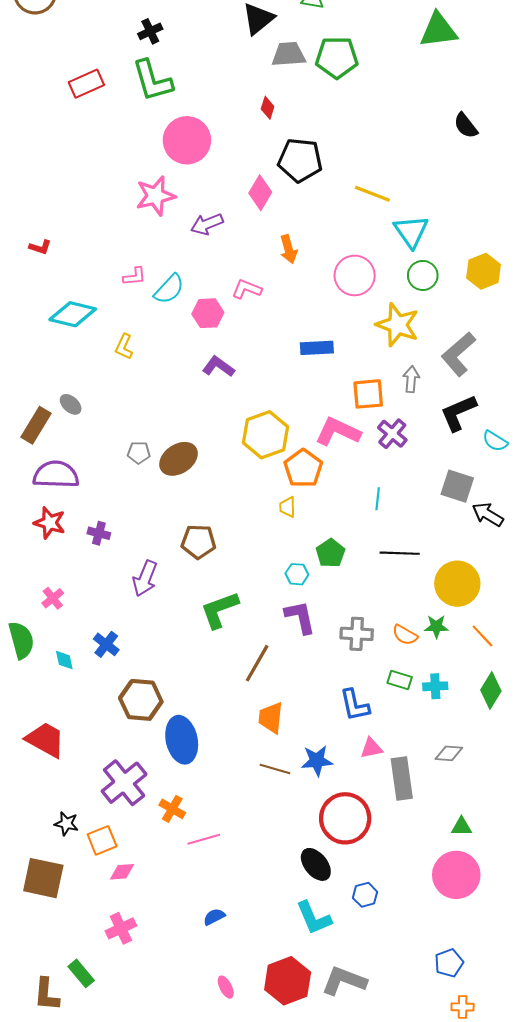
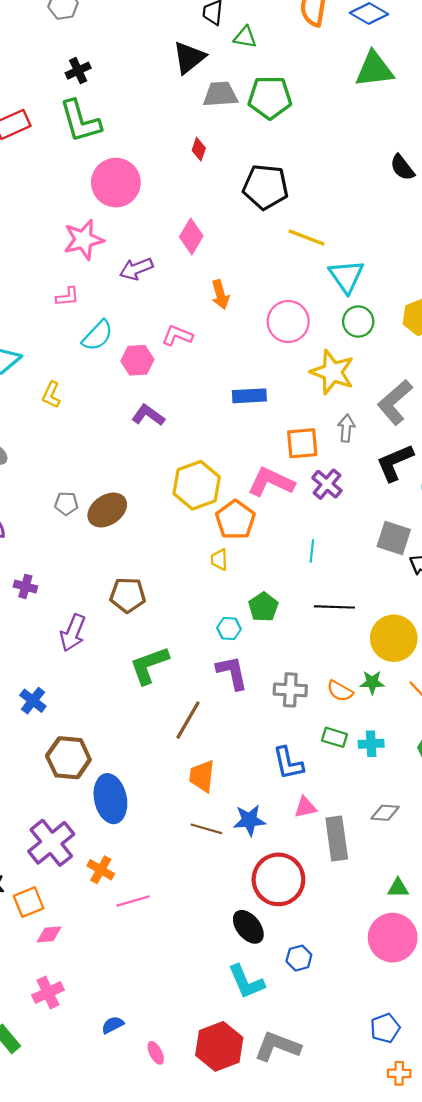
black pentagon: (300, 160) -> (266, 187), moved
pink L-shape: (135, 277) -> (67, 297), moved
blue semicircle: (214, 917) -> (113, 1025), moved

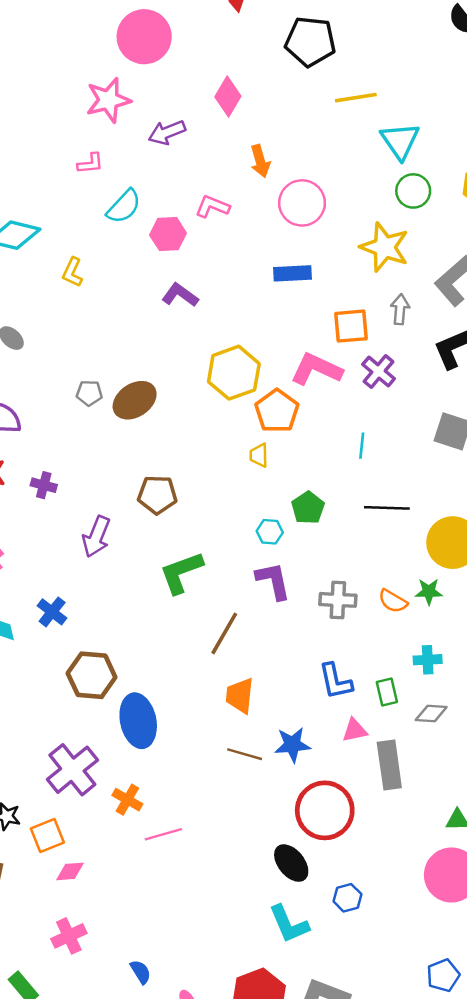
yellow line: (306, 237) -> (356, 98), turned -30
pink circle: (288, 322) -> (302, 203), moved
green rectangle: (334, 737) -> (387, 692), moved, turned 60
gray diamond: (385, 813) -> (431, 714), moved
blue semicircle: (113, 1025) -> (141, 972), turned 85

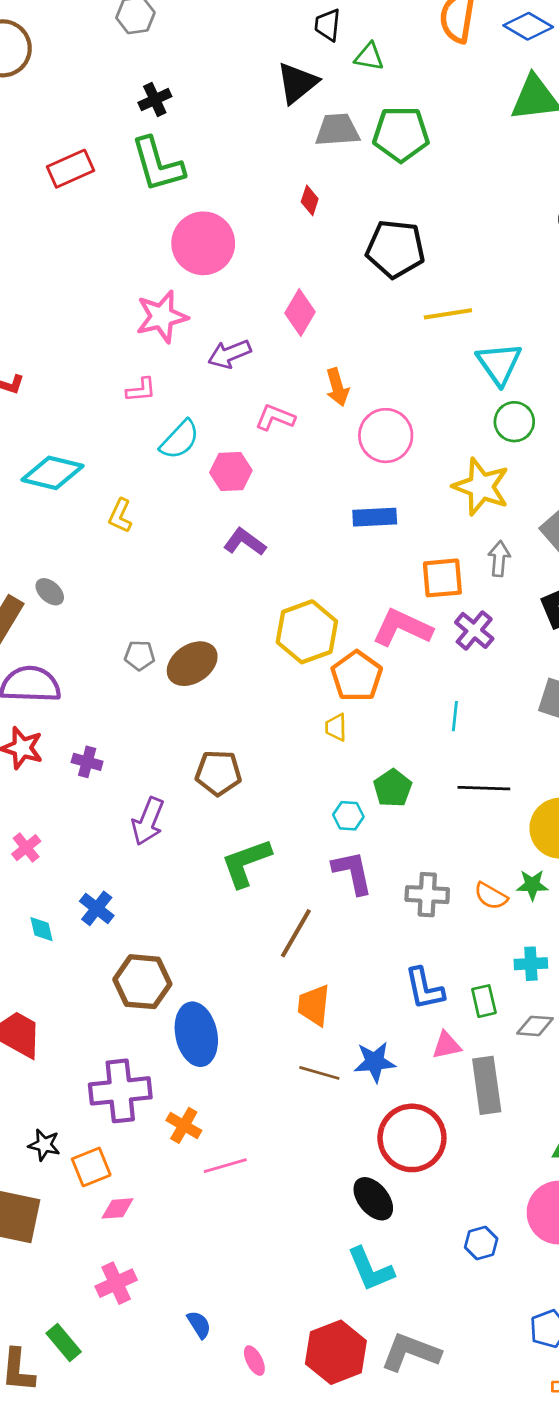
pink L-shape: (212, 207) -> (275, 418), moved
purple cross: (72, 770) -> (120, 1091), turned 33
blue hexagon: (347, 898) -> (481, 1243), moved

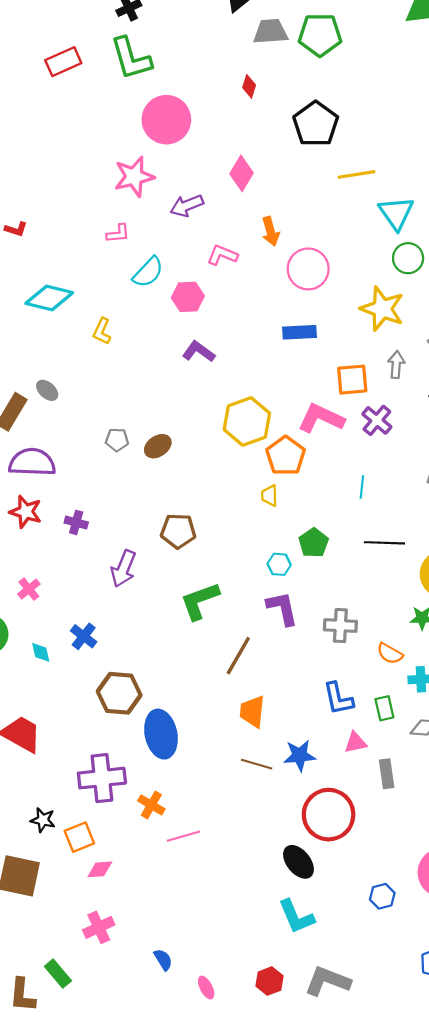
black pentagon: (395, 249) -> (316, 124), turned 30
brown ellipse: (192, 664) -> (158, 446), size x0.7
orange semicircle: (491, 896) -> (390, 653), moved
gray rectangle: (487, 1085) -> (387, 774), size x0.7
red hexagon: (336, 1352) -> (269, 981), size x0.6

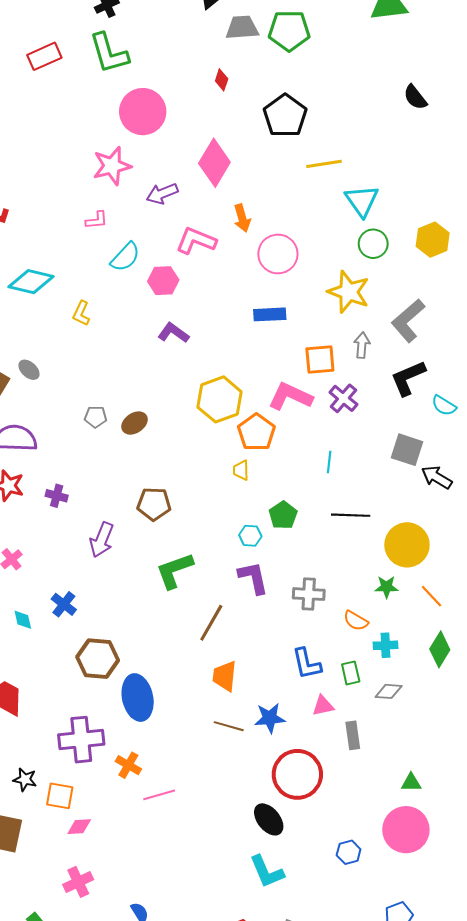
pink diamond: (242, 173) -> (214, 163), size x1.4
pink L-shape: (222, 255) -> (196, 241), size x1.4
orange square: (79, 837) -> (60, 796), turned 32

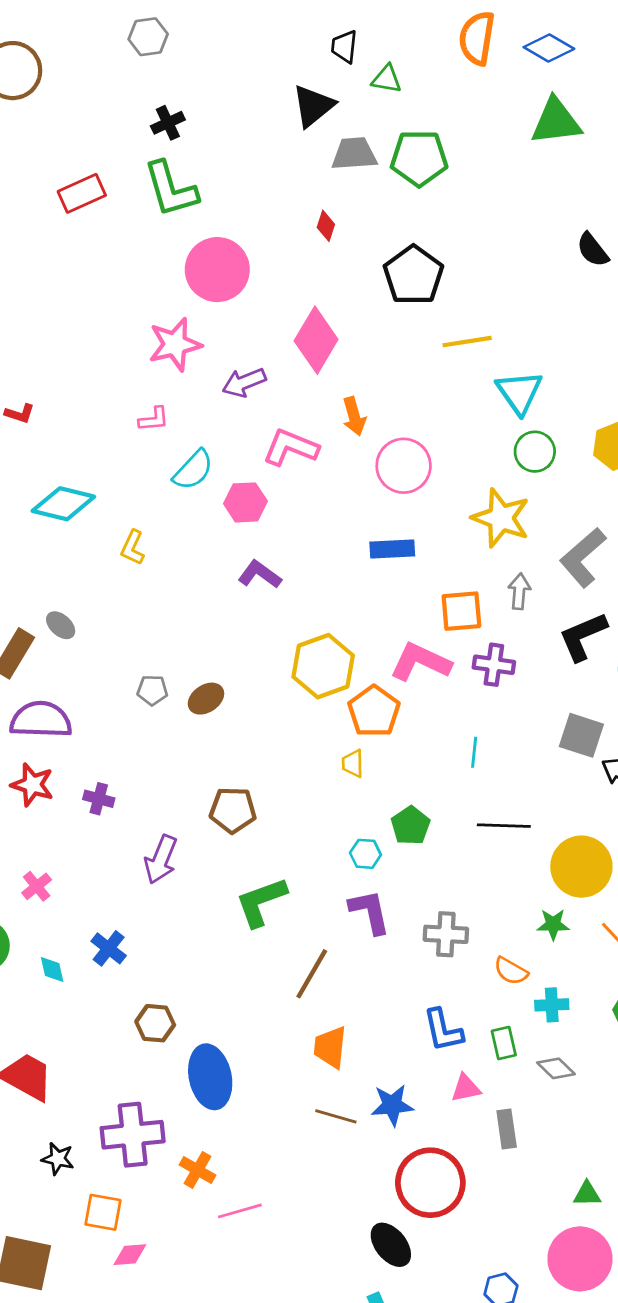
purple cross: (343, 398) -> (494, 665), turned -32
brown hexagon: (98, 659) -> (155, 1023), size x0.7
gray diamond: (389, 691) -> (556, 1068), turned 40
black star: (25, 779) -> (58, 1159), moved

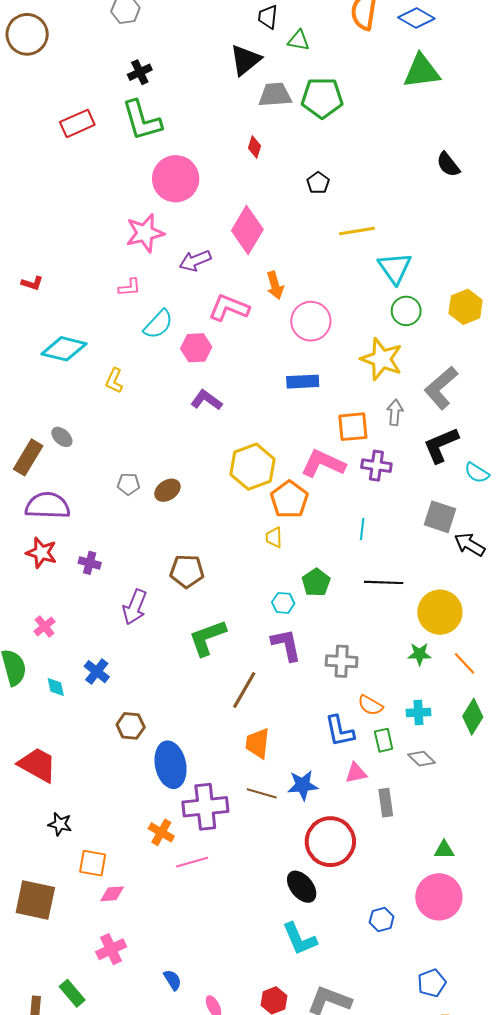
black pentagon: (413, 275) -> (318, 183), size x0.5
orange semicircle: (511, 971) -> (370, 705), moved
purple cross: (133, 1135) -> (205, 807), moved

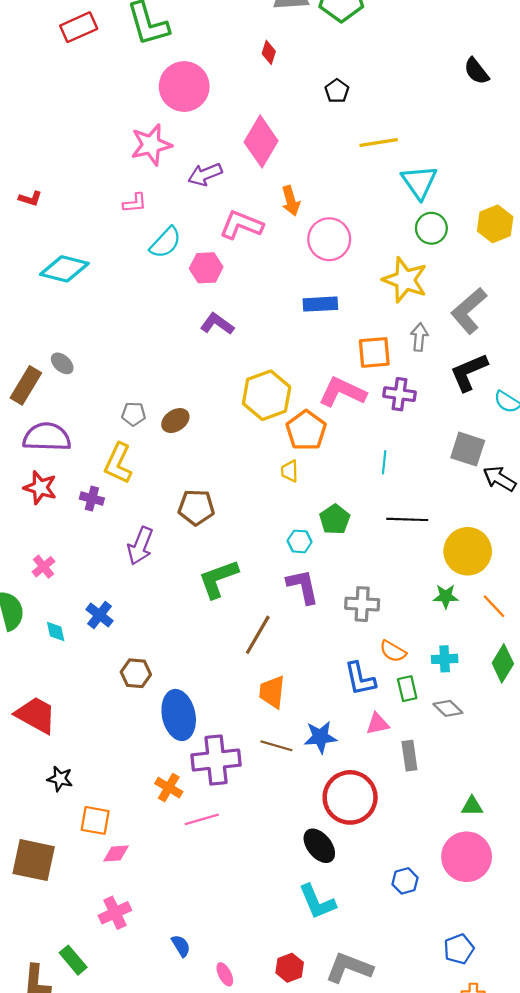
yellow L-shape: (114, 381) -> (118, 463), moved, size x1.5

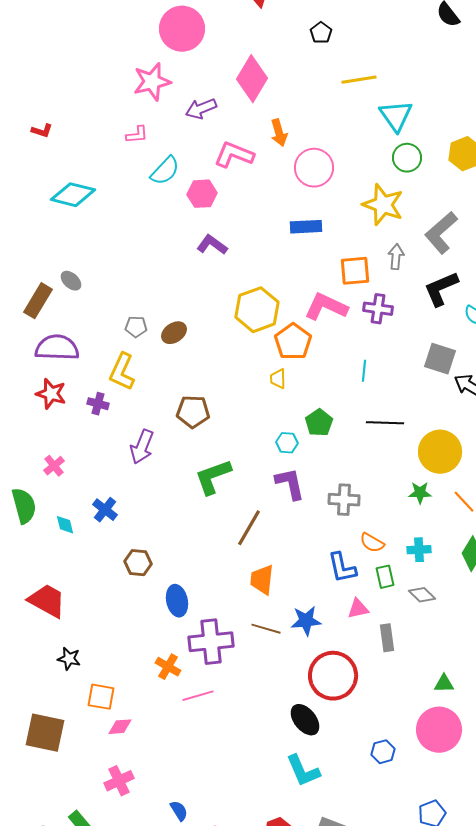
blue ellipse: (179, 715) -> (177, 601), size x0.7

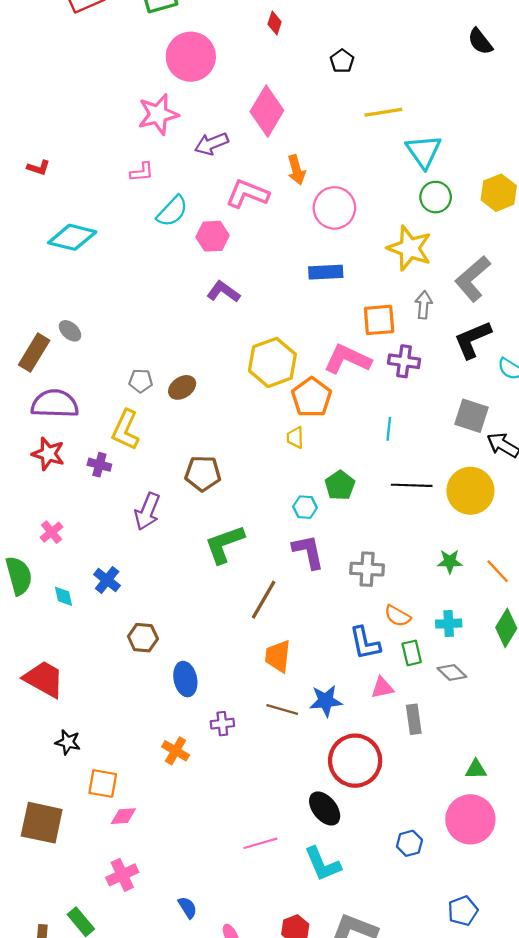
yellow circle: (440, 452) -> (470, 491), moved
purple cross: (211, 642) -> (222, 724), size x0.5
pink line: (198, 696) -> (260, 843), moved

